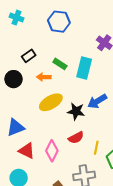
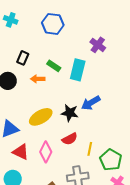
black rectangle: (29, 56) -> (23, 58), turned -32
yellow ellipse: (51, 102) -> (41, 117), moved

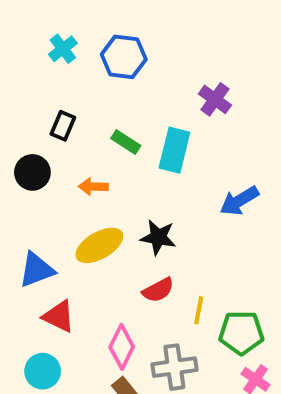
cyan cross: (11, 20) -> (63, 49), moved, turned 32
orange arrow: (38, 79) -> (93, 187), moved
blue arrow: (91, 103) -> (239, 201), moved
pink diamond: (46, 152) -> (122, 347), moved
green pentagon: (111, 160) -> (241, 333), turned -30

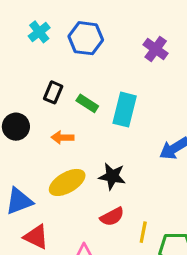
purple cross: (215, 99) -> (156, 49), moved
black rectangle: (63, 126) -> (53, 92), moved

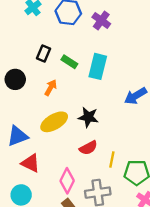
purple cross: (156, 49) -> (101, 20), moved
orange arrow: (62, 137) -> (51, 88), turned 119

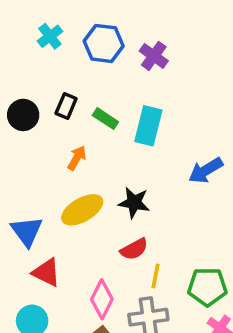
black circle: (15, 79) -> (23, 115), moved
blue triangle: (18, 136) -> (27, 231), turned -45
yellow line: (112, 160) -> (156, 276), moved

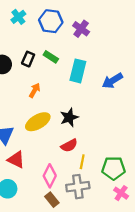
green rectangle: (105, 119) -> (51, 57), moved
blue arrow: (206, 170) -> (112, 81), moved
black star: (134, 203) -> (69, 117), turned -30

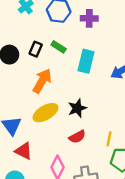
purple cross: (81, 29) -> (89, 18), turned -35
orange arrow: (35, 90) -> (42, 81), size x1.6
yellow line: (82, 162) -> (109, 139), moved

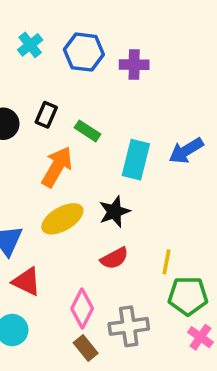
green rectangle: (59, 47) -> (87, 131), moved
cyan rectangle: (86, 61) -> (136, 160), moved

